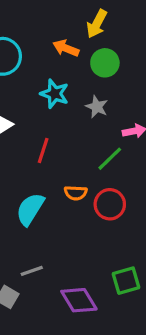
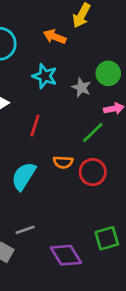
green circle: (105, 63) -> (108, 73), moved

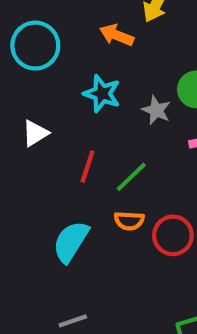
green line: (93, 133) -> (131, 177), moved

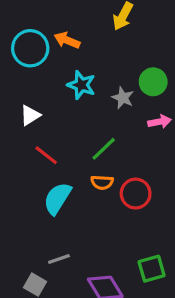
orange arrow: (117, 35) -> (67, 40), moved
red line: (87, 167) -> (46, 155), moved, turned -70

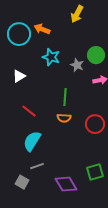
green line: (104, 149) -> (65, 97), turned -42
red line: (46, 155) -> (29, 111), moved
red circle: (136, 194) -> (95, 124), moved
cyan semicircle: (57, 198) -> (32, 141), moved

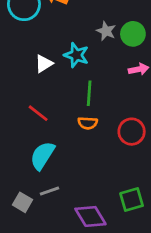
cyan star: (51, 57) -> (76, 55), moved
gray star: (77, 65) -> (106, 31), moved
white triangle: (19, 76) -> (44, 64), moved
gray square: (22, 182) -> (23, 202), moved

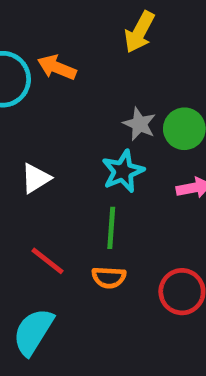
cyan star: (76, 55) -> (123, 171), moved, turned 30
red line: (38, 113) -> (47, 261), moved

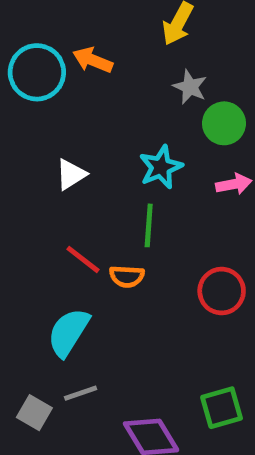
gray star: (139, 124) -> (190, 87), moved
orange semicircle: (109, 277) -> (127, 276), moved

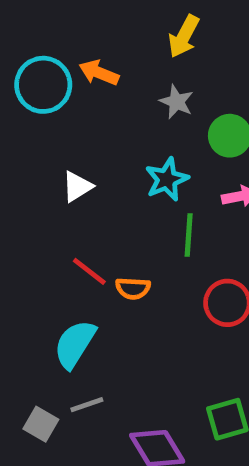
gray star: (190, 87) -> (176, 102), moved
green line: (149, 225) -> (189, 235), moved

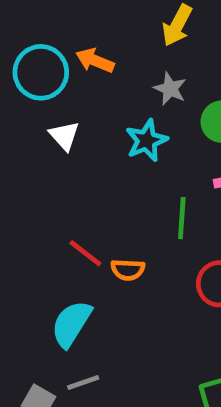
cyan star: (167, 179) -> (147, 140), moved
white triangle: (77, 187) -> (64, 136), moved, turned -40

